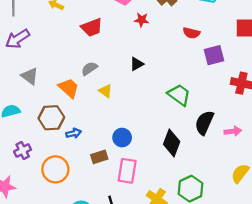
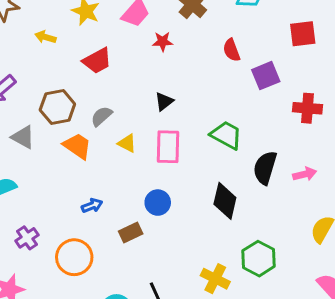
red semicircle: (191, 33) -> (231, 50), turned 63
brown hexagon: (51, 118) -> (57, 107), moved
pink rectangle: (127, 171) -> (168, 147), moved

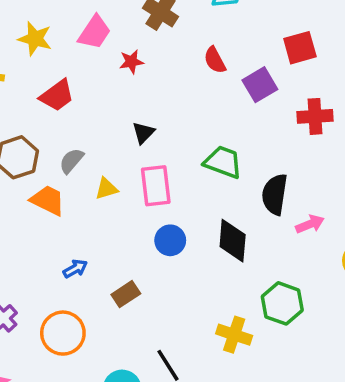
red square: (303, 34) -> (300, 48), moved
yellow triangle: (127, 143) -> (106, 189), turned -36
pink arrow: (305, 174) -> (310, 224), moved
blue circle: (158, 203) -> (170, 240), moved

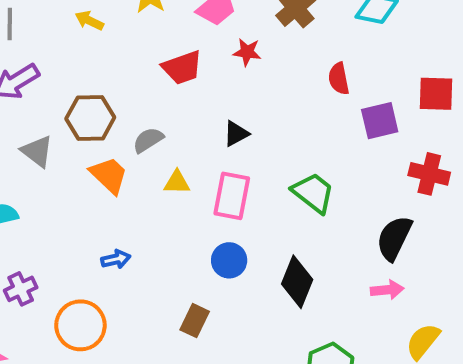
red trapezoid: (57, 95) -> (182, 68), moved
black semicircle: (275, 194) -> (394, 238), moved
brown rectangle: (126, 294) -> (195, 321), moved, turned -48

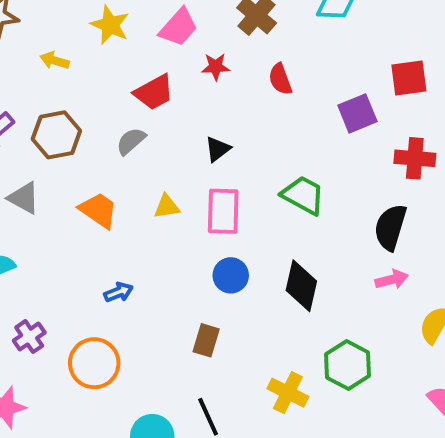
red semicircle: (339, 79) -> (280, 79), moved
brown hexagon: (90, 118) -> (56, 135), moved
gray semicircle: (148, 140) -> (131, 141), moved

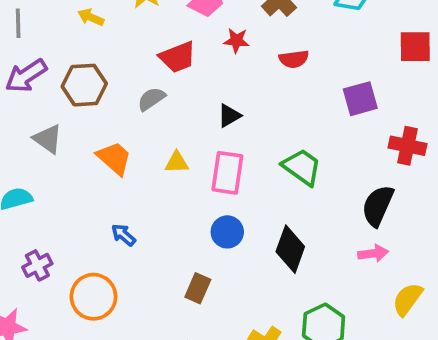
red square: (409, 78) -> (415, 47), moved
red semicircle: (280, 79) -> (294, 59), turned -84
blue arrow: (119, 292) -> (123, 235), turned -125

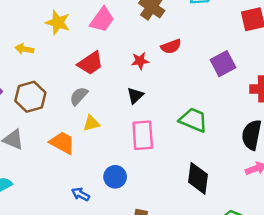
red star: (236, 41) -> (140, 61), moved
yellow triangle: (177, 162) -> (91, 123), moved
blue circle: (227, 232) -> (115, 177), moved

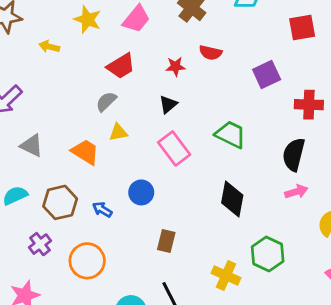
red semicircle: (171, 46) -> (210, 53), turned 30
brown hexagon: (30, 97) -> (60, 202), moved
pink rectangle: (143, 135) -> (174, 148), turned -36

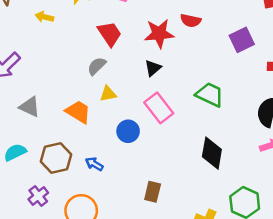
red trapezoid: (121, 66) -> (110, 34), turned -92
red star: (176, 67) -> (159, 34), size x1.6
blue circle: (141, 192) -> (128, 131), moved

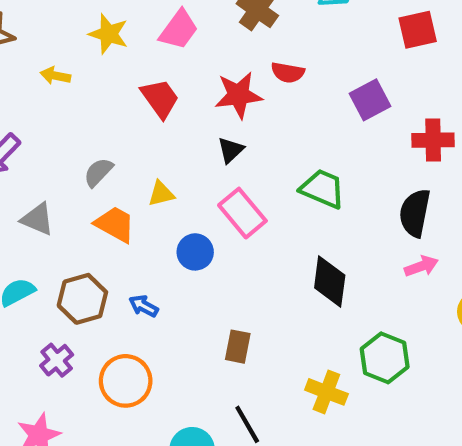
gray semicircle: (97, 66) -> (98, 172), moved

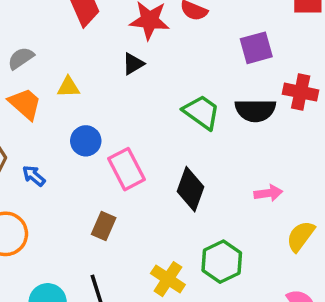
pink rectangle: (242, 213) -> (126, 169), moved
black semicircle: (415, 213) -> (255, 110), moved, turned -114

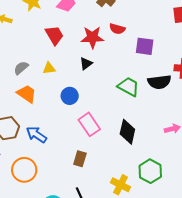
purple square: (256, 48) -> (145, 46), moved, turned 30
yellow triangle: (68, 87) -> (49, 68), moved
blue circle: (86, 141) -> (70, 96), moved
blue arrow: (34, 176) -> (36, 135), size x1.5

